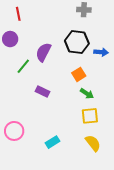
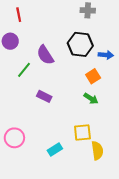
purple semicircle: (43, 52) -> (45, 55), turned -60
orange square: (79, 74) -> (93, 76), moved
yellow square: (90, 116) -> (82, 133), moved
yellow semicircle: (93, 143) -> (97, 151), turned 30

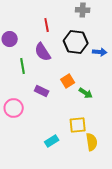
red line: (19, 15) -> (47, 25), moved
green line: (24, 70) -> (23, 66), turned -49
orange square: (93, 76) -> (68, 81), moved
pink circle: (14, 138) -> (14, 108), moved

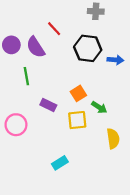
red line: (47, 25) -> (54, 29), turned -32
purple semicircle: (43, 52) -> (36, 47), moved
yellow square: (78, 125) -> (77, 120), moved
yellow semicircle: (92, 142) -> (113, 139), moved

